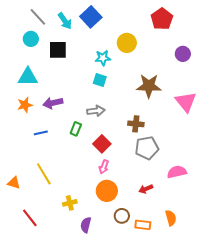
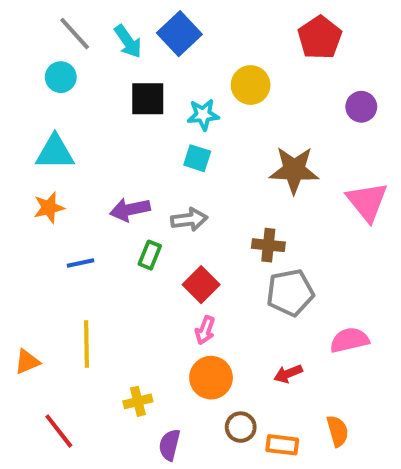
black square: (58, 50) -> (148, 99), moved
purple arrow: (53, 103) -> (130, 210), moved
yellow line: (44, 174) -> (86, 344), turned 30
orange triangle: (14, 183) -> (27, 362), turned -40

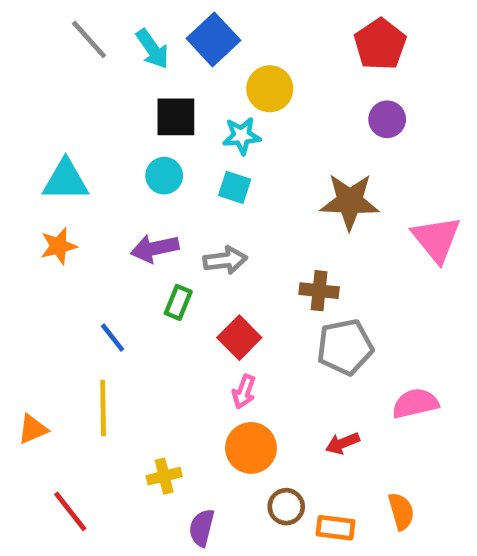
cyan circle: (61, 77) -> (164, 176), moved
yellow circle: (251, 85) -> (270, 89), moved
purple circle: (361, 107) -> (387, 119), moved
blue line: (81, 263) -> (112, 338), moved, turned 64

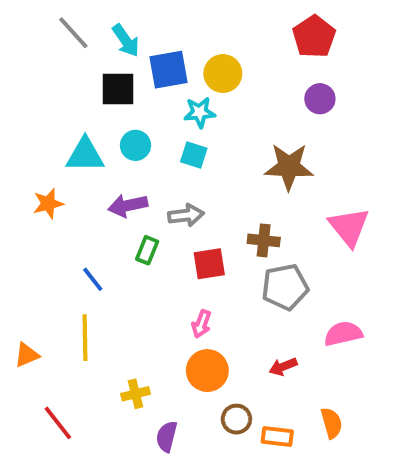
blue square: (213, 39) -> (169, 70), moved, turned 33
black square: (176, 117) -> (118, 89), moved
cyan triangle: (66, 180) -> (85, 155), moved
pink triangle: (436, 239) -> (349, 227), moved
red square: (239, 338) -> (209, 264), moved, turned 36

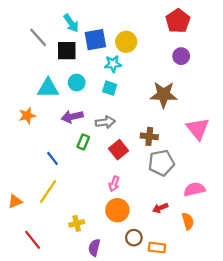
gray line: (73, 33) -> (38, 37), moved
red square: (209, 264) -> (118, 150), turned -30
yellow line: (85, 338) -> (48, 191), turned 35
orange semicircle: (332, 423) -> (188, 221), moved

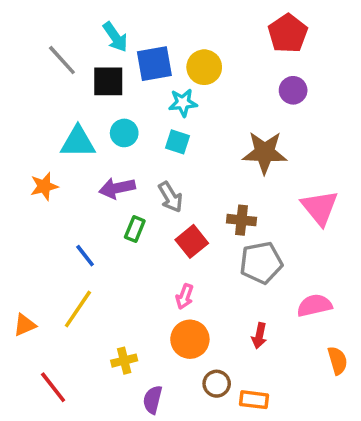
gray arrow: (105, 122) -> (170, 197), turned 66
red arrow: (160, 208) -> (259, 336), turned -56
orange semicircle: (188, 221) -> (338, 361), moved

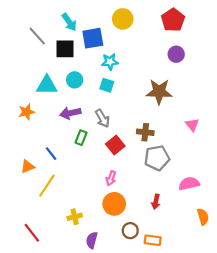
yellow circle: (204, 67) -> (123, 19), moved
pink triangle: (320, 208) -> (192, 125), size x0.6
orange triangle: (25, 325) -> (28, 166), moved

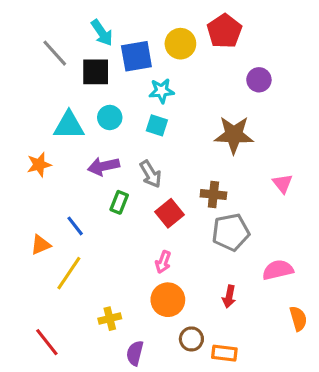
yellow circle: (123, 19) -> (180, 44), moved
red pentagon: (173, 20) -> (224, 31), moved

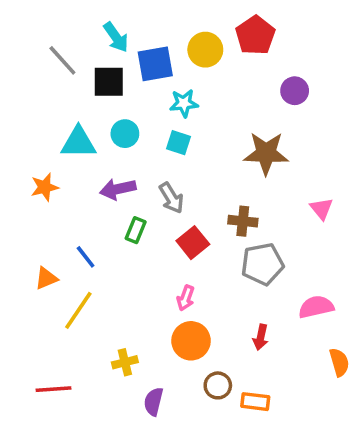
red line: (47, 342) -> (53, 389), turned -56

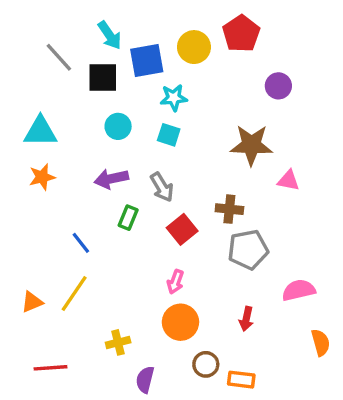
cyan triangle: (78, 143) -> (40, 131), moved
pink triangle: (321, 209) -> (289, 180), moved, turned -40
orange triangle: (46, 278) -> (32, 302), moved

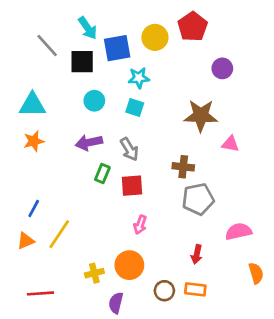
red square: (182, 229) -> (132, 186), moved, turned 35
blue line: (81, 243) -> (34, 209), moved, turned 66
orange circle: (180, 322) -> (129, 265), moved
orange rectangle: (241, 380) -> (195, 289), moved

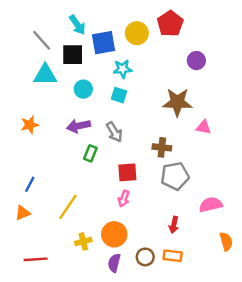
cyan triangle: (32, 105) -> (45, 75), moved
red square: (132, 186) -> (127, 172), moved
yellow line: (59, 234) -> (68, 207), moved
purple semicircle: (116, 303) -> (114, 263), moved

